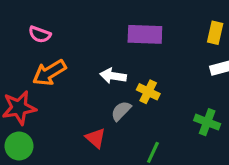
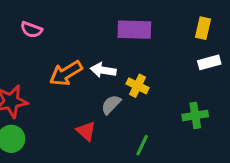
orange arrow: (49, 73) -> (66, 73), moved
green cross: (207, 122) -> (195, 115), turned -30

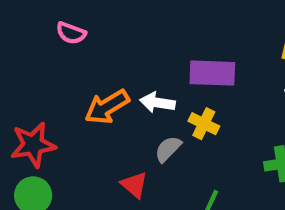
pink semicircle: (31, 30) -> (71, 33), moved
purple rectangle: (134, 30) -> (212, 73), moved

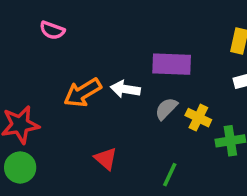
yellow cross: (204, 124) -> (198, 118), moved
gray semicircle: (168, 149) -> (166, 109), moved

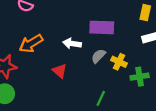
orange arrow: (82, 93) -> (31, 43), moved
red triangle: (106, 159) -> (60, 71), moved

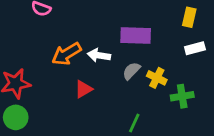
orange arrow: (31, 43) -> (66, 54), moved
red triangle: (60, 71) -> (83, 89), turned 49

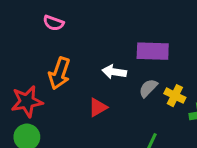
orange arrow: (66, 54) -> (59, 73), moved, turned -40

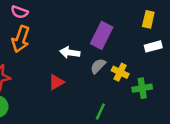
purple rectangle: (153, 51) -> (102, 35), turned -65
orange arrow: (59, 73) -> (21, 39), moved

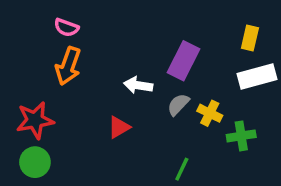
white rectangle: (153, 46) -> (257, 76), size x1.5

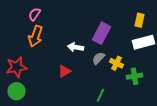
pink semicircle: (66, 28) -> (34, 14), turned 104

